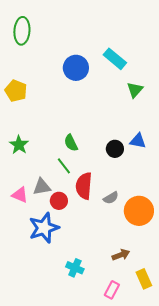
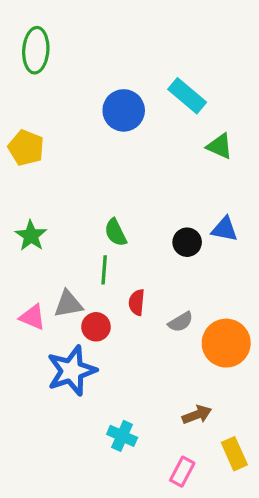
green triangle: (135, 90) -> (220, 146), turned -48
green line: (64, 166) -> (104, 270), turned 42
red semicircle: (84, 186) -> (137, 302), size x0.6

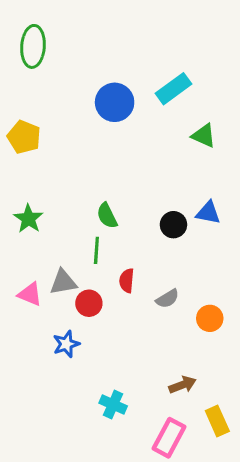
cyan rectangle: (187, 96) -> (173, 89), turned -76
orange circle: (226, 343) -> (210, 318), size x0.6
blue star: (72, 371) -> (66, 344), size x0.6
pink rectangle: (182, 472) -> (169, 438), size x1.4

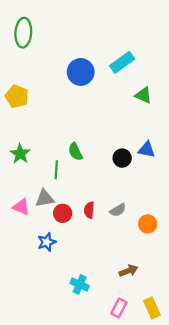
green line: (96, 250) -> (56, 170), moved
red semicircle: (127, 281) -> (89, 210), moved
yellow rectangle: (217, 421) -> (152, 308), moved
pink rectangle: (169, 438) -> (119, 308), size x0.7

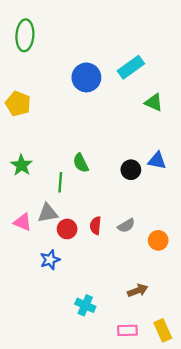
pink rectangle: (119, 308) -> (127, 330), turned 60

